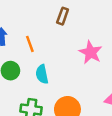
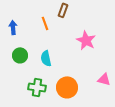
orange line: (30, 44) -> (45, 23), moved

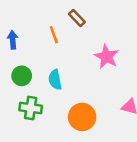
brown rectangle: (63, 10) -> (77, 18), turned -64
green cross: (37, 87) -> (31, 108), moved

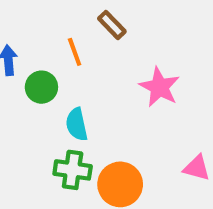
green circle: (22, 76) -> (41, 87), moved
green cross: (31, 108) -> (73, 170), moved

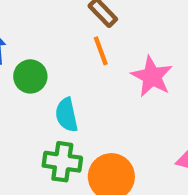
orange line: (75, 52) -> (101, 51), moved

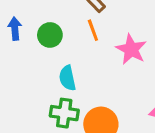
green circle: (30, 76) -> (50, 35), moved

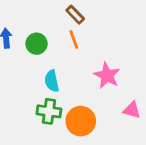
pink star: (131, 49) -> (107, 75), moved

